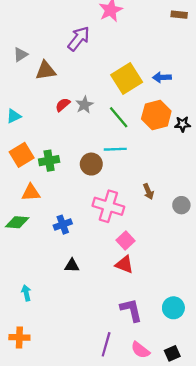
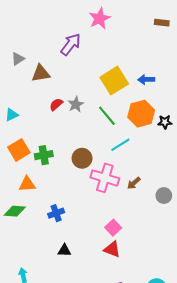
cyan line: (115, 149) -> (120, 145), moved, turned -30
brown arrow: (148, 191) -> (134, 183), turned 72
pink cross: (108, 206) -> (105, 178), moved

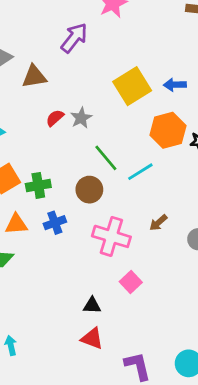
green line: (107, 116) -> (106, 158), moved
pink cross: (105, 178) -> (111, 236), moved
blue cross: (56, 213) -> (55, 223), moved
red triangle: (112, 249) -> (92, 339), moved
black triangle: (64, 250) -> (92, 305), moved

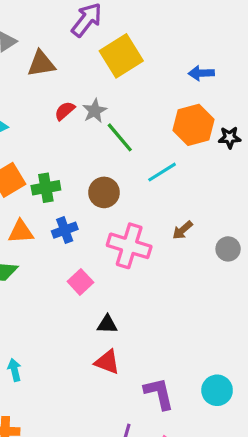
yellow square: (132, 86) -> (121, 56), moved
green line: (106, 158) -> (120, 137), moved
pink square: (131, 282) -> (80, 282), moved

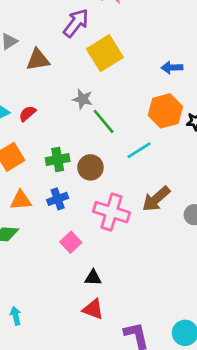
red semicircle: (65, 111) -> (27, 114), moved
gray star: (95, 111) -> (83, 99), turned -30
green cross: (46, 188) -> (58, 160), moved
brown arrow: (183, 230) -> (156, 199), size x1.6

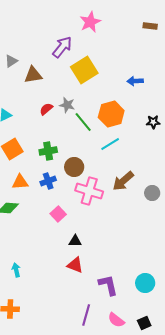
orange hexagon: (165, 111) -> (111, 114), moved
red semicircle: (27, 114) -> (46, 109), moved
brown circle: (90, 167) -> (74, 167), moved

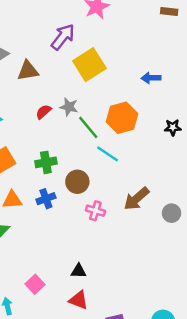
cyan line: (110, 144) -> (108, 154), moved, turned 66
pink cross: (89, 191) -> (95, 211), size x0.6
pink square: (58, 214) -> (35, 284), moved

